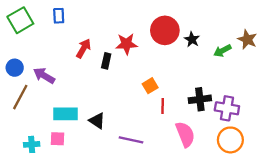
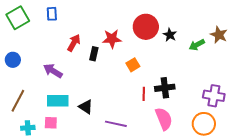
purple arrow: (44, 76) -> (53, 71), moved
orange square: (150, 86) -> (133, 65), moved
brown line: (20, 97) -> (18, 101), moved
black cross: (200, 99) -> (165, 88), moved
purple cross: (227, 108) -> (214, 96), moved

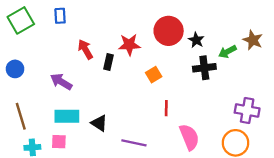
red arrow: (74, 43) -> (85, 49), turned -60
black cross: (165, 88) -> (204, 68), moved
brown line: (18, 101) -> (21, 116), turned -45

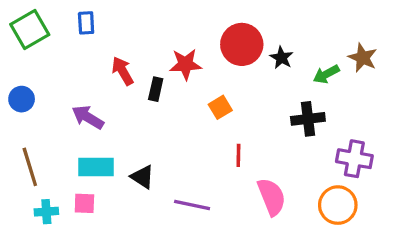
black cross: (204, 68) -> (308, 119), moved

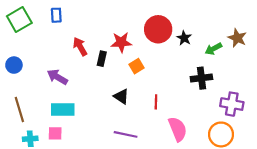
orange square: (220, 107) -> (136, 66), moved
black triangle: (142, 177) -> (121, 96), moved

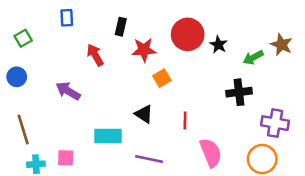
green square: (19, 20) -> (23, 38), moved, size x0.6
black rectangle: (102, 59) -> (121, 27), moved
cyan rectangle: (63, 109) -> (108, 136), moved

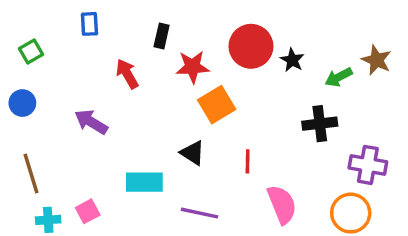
orange square: (162, 78) -> (217, 105), size x1.5
pink square: (66, 158) -> (88, 211), turned -30

